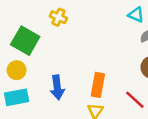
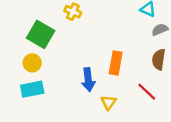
orange rectangle: (98, 85) -> (116, 63), moved
blue arrow: (57, 87) -> (88, 80), moved

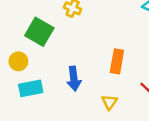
yellow circle: (32, 63) -> (18, 61), moved
blue arrow: (88, 80) -> (74, 79), moved

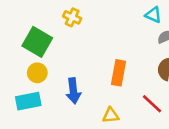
yellow circle: (18, 61) -> (37, 73), moved
yellow triangle: (110, 102) -> (111, 115), turned 49

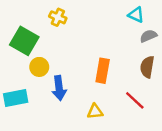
yellow circle: (37, 73) -> (39, 67), moved

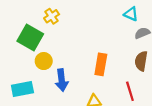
yellow cross: (58, 17) -> (52, 16), moved, turned 32
red line: (135, 100) -> (130, 91), turned 30

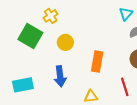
cyan triangle: (131, 14) -> (126, 14), turned 48
yellow circle: (44, 61) -> (65, 42), moved

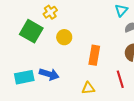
blue arrow: (60, 76) -> (49, 74), moved, turned -66

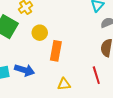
orange rectangle: (94, 55) -> (56, 51), moved

